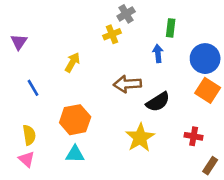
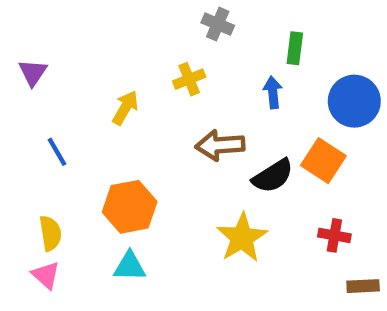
gray cross: (126, 14) -> (218, 24), turned -36
yellow cross: (112, 34) -> (189, 79), moved
orange square: (208, 90) -> (323, 161), moved
brown rectangle: (210, 166) -> (363, 286), turned 54

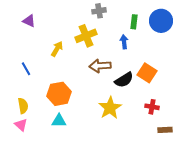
gray cross: (218, 24) -> (99, 11), turned -32
purple triangle: (33, 72) -> (29, 21), moved, turned -40
yellow cross: (189, 79) -> (86, 36), size x1.5
blue circle: (354, 101) -> (161, 21), moved

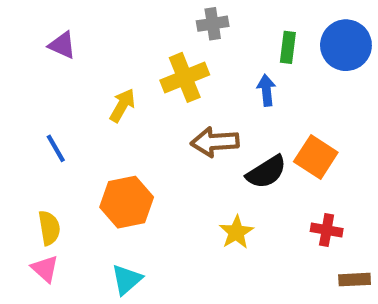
yellow star: (110, 108) -> (236, 232), size x0.7
cyan triangle: (59, 121) -> (127, 280), moved, turned -42

